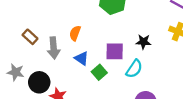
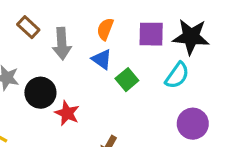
orange semicircle: (75, 33) -> (105, 29), moved
black star: (143, 42) -> (191, 37), size x1.6
purple square: (115, 51) -> (151, 34), moved

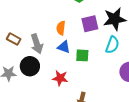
green square: (127, 80) -> (82, 55), turned -32
black circle: (40, 93) -> (30, 66), moved
red star: (67, 113) -> (60, 78), moved

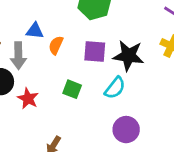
blue triangle: (64, 47) -> (35, 31), moved, turned -32
red star: (60, 78) -> (28, 98), moved

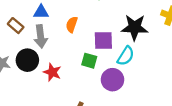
blue triangle: (35, 31) -> (41, 12), moved
purple square: (95, 52) -> (103, 41), moved
purple circle: (126, 130) -> (112, 80), moved

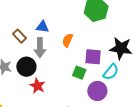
red star: (52, 72) -> (37, 86), moved

